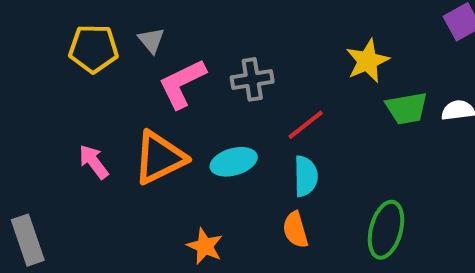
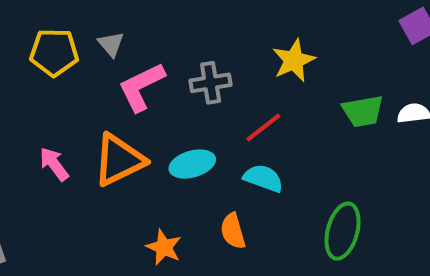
yellow star: (367, 61) -> (294, 60), moved
cyan semicircle: (306, 176) -> (263, 178), turned -69
orange semicircle: (295, 230) -> (233, 231), moved

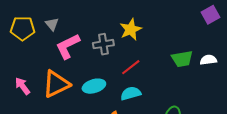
yellow star: (294, 60) -> (131, 29), moved
cyan semicircle: (263, 178) -> (131, 93), turned -36

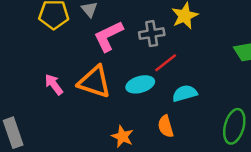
red line: (131, 67) -> (166, 63), moved
orange triangle: (56, 84) -> (94, 82), turned 44

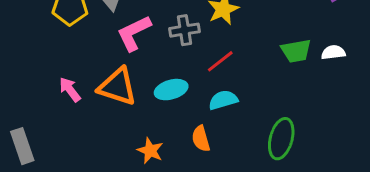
red line: (166, 63) -> (220, 61), moved

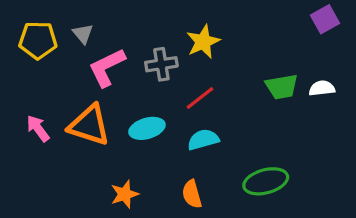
orange semicircle: (201, 139) -> (192, 194), moved
green ellipse: (281, 139) -> (266, 181), turned 60
orange star: (150, 151) -> (125, 194), turned 30

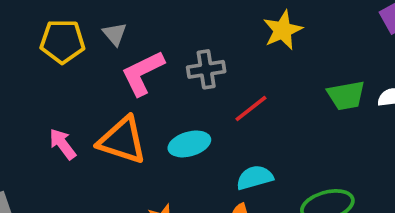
yellow star: (203, 42) -> (283, 30), moved
cyan semicircle: (203, 140) -> (255, 178), moved

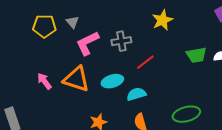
cyan semicircle: (255, 178) -> (136, 94), moved

